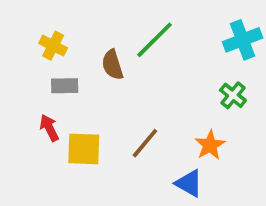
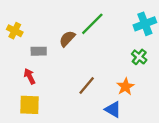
yellow cross: (53, 46) -> (15, 31), moved
brown semicircle: (112, 65) -> (67, 39), turned 60
yellow square: (84, 149) -> (30, 105), moved

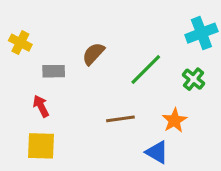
green line: (92, 24) -> (146, 70), moved
brown line: (87, 85) -> (120, 119), turned 42

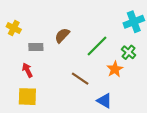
brown line: (120, 119) -> (80, 79), turned 42
orange star: (174, 120) -> (115, 69), moved

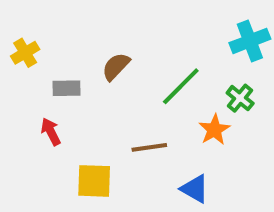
yellow cross: (14, 28) -> (25, 53), turned 32
brown line: (80, 79) -> (149, 147), turned -42
yellow square: (27, 97) -> (94, 181), moved

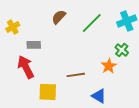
brown semicircle: (116, 67) -> (59, 17), moved
green line: (181, 86) -> (92, 23), moved
red arrow: (51, 132) -> (26, 67), size x1.6

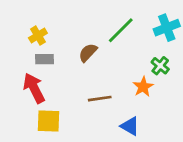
brown semicircle: (59, 17) -> (88, 53), moved
yellow cross: (13, 27) -> (38, 35), moved
yellow square: (48, 92) -> (48, 121), moved

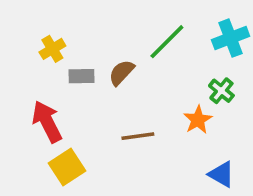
gray rectangle: (45, 59) -> (82, 76), moved
yellow square: (48, 121) -> (67, 167), turned -35
blue triangle: (130, 126) -> (221, 174), moved

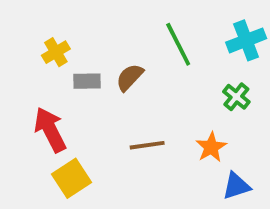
green line: (167, 42) -> (178, 44), turned -72
orange star: (198, 120) -> (211, 147), moved
blue triangle: (221, 174) -> (236, 186), turned -48

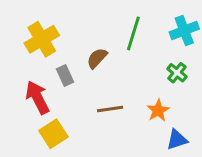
green line: (178, 44) -> (133, 33), turned 44
yellow cross: (56, 52) -> (42, 39), size x1.6
gray rectangle: (87, 81) -> (65, 76), moved, turned 66

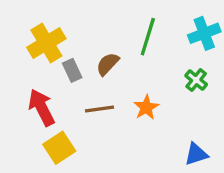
gray rectangle: (65, 76) -> (72, 70), moved
brown line: (110, 109) -> (100, 109), moved
orange star: (158, 110) -> (146, 107), moved

